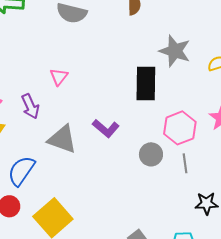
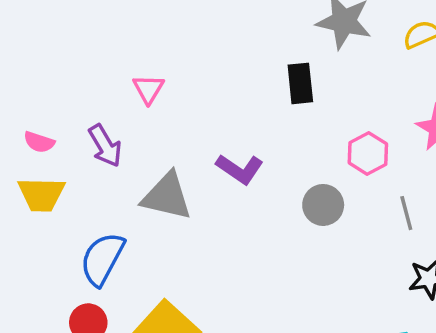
black rectangle: (146, 84) -> (300, 83), size x0.7
pink hexagon: (180, 128) -> (368, 153), size x0.7
gray line: (185, 163) -> (406, 213), moved

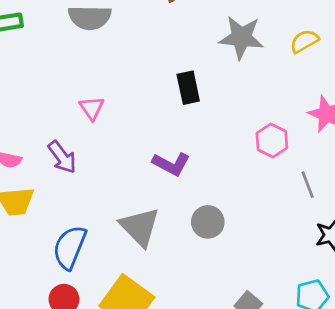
black rectangle: (300, 83) -> (188, 88), moved
gray triangle: (167, 196) -> (140, 227), moved, turned 39
gray circle: (323, 205) -> (208, 222), moved

